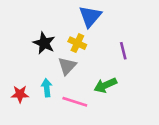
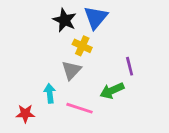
black star: (44, 43) -> (65, 20), moved
purple line: (123, 51) -> (130, 66), moved
red star: (20, 94) -> (25, 114), moved

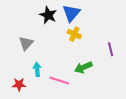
yellow cross: (82, 46) -> (74, 34), moved
purple line: (130, 66) -> (111, 49), moved
gray triangle: (71, 70) -> (26, 43), moved

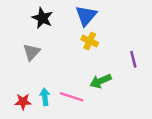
black star: (48, 15) -> (42, 18), moved
cyan arrow: (37, 69) -> (45, 97), moved

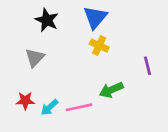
cyan arrow: (45, 97) -> (49, 107), turned -126
pink line: (72, 97) -> (79, 107), turned -30
red star: (23, 102) -> (25, 101), moved

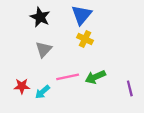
gray triangle: (35, 58) -> (44, 49), moved
purple line: (148, 66) -> (130, 88), moved
pink line: (79, 107) -> (68, 77), moved

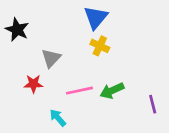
black star: (40, 17) -> (17, 30), moved
red star: (22, 86) -> (33, 84), moved
cyan arrow: (42, 92) -> (58, 118), moved, turned 91

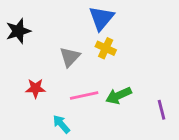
black star: (17, 30) -> (18, 31), turned 30
gray triangle: (51, 58) -> (70, 57), moved

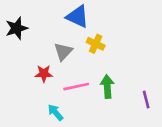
blue triangle: (101, 18) -> (77, 17), moved, turned -45
red star: (36, 88) -> (44, 74), moved
green arrow: (119, 95) -> (107, 87), turned 110

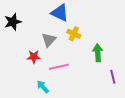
green arrow: (107, 87) -> (98, 53), moved

